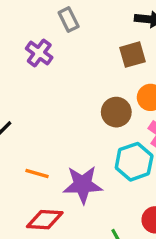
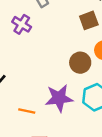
purple star: (83, 185) -> (59, 98), moved

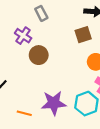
brown circle: (80, 63) -> (39, 55), moved

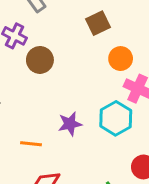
purple star: (54, 103) -> (70, 124), size x0.7

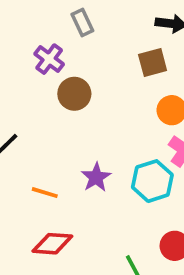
purple star: (70, 124) -> (96, 177), turned -30

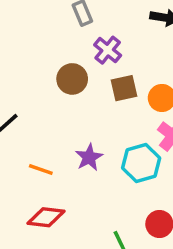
purple cross: (49, 59) -> (108, 50), moved
brown square: (153, 62) -> (124, 88), moved

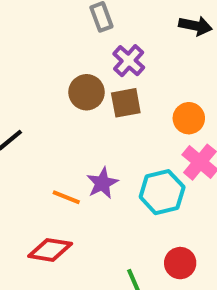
brown square: (124, 88) -> (126, 103), moved
orange line: (41, 170) -> (66, 197), moved

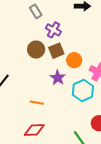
orange circle: (189, 118) -> (74, 60), moved
purple star: (102, 183) -> (58, 78), moved

